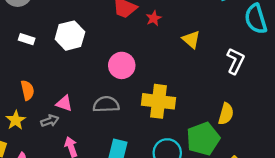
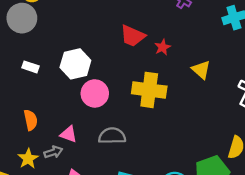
pink circle: (122, 65) -> (95, 93), moved
yellow cross: (159, 101) -> (149, 90), moved
yellow star: (16, 120) -> (28, 159), moved

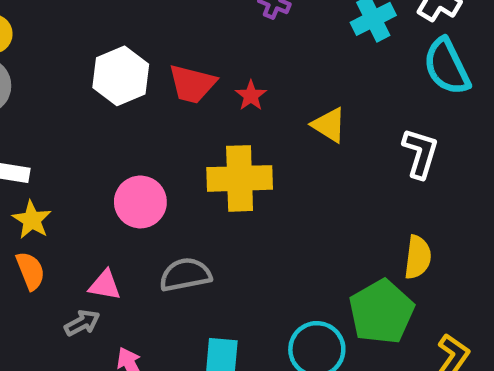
white hexagon: (75, 64) -> (121, 76), moved
yellow star: (28, 159) -> (32, 220), moved

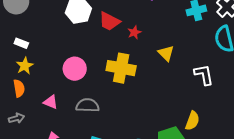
white L-shape: (420, 153) -> (204, 75), turned -40
gray arrow: (82, 323) -> (17, 118), moved

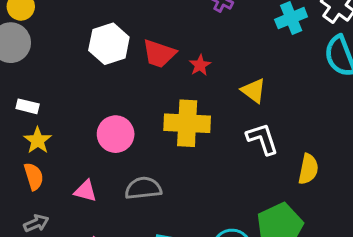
white L-shape: (204, 75) -> (262, 139), moved
yellow semicircle: (192, 121) -> (308, 169), moved

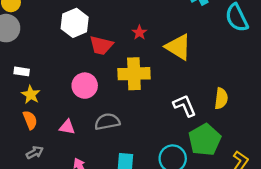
red trapezoid: (159, 54) -> (101, 45), moved
yellow triangle: (254, 91) -> (178, 47), size x1.5
white L-shape: (262, 139) -> (185, 106), moved

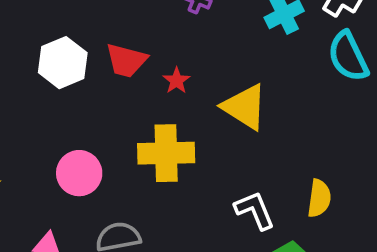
red trapezoid: (101, 45) -> (126, 60), moved

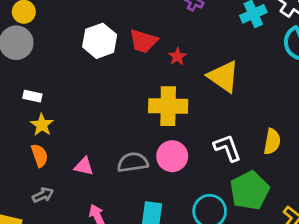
pink circle: (79, 173) -> (172, 156), moved

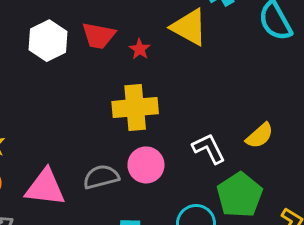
yellow triangle: (224, 77) -> (189, 27), moved
yellow semicircle: (272, 142) -> (260, 136), turned 45
pink triangle: (84, 166) -> (45, 187), size x1.8

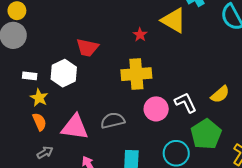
red trapezoid: (99, 36) -> (87, 48), moved
white hexagon: (48, 41) -> (64, 73), moved
pink circle: (146, 165) -> (156, 109), moved

